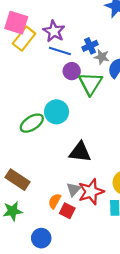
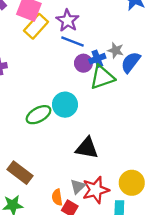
blue cross: (90, 46) -> (97, 59), moved
green triangle: (90, 83) -> (102, 77), turned 35
orange semicircle: (55, 201) -> (57, 197), turned -42

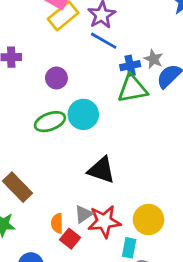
purple circle: (83, 63) -> (56, 78), moved

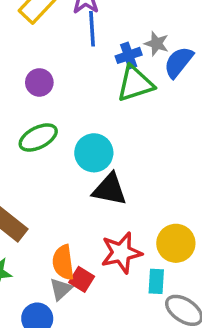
blue line: (104, 41) -> (92, 29), turned 64
cyan circle: (83, 114) -> (94, 153), moved
gray triangle: (83, 214) -> (61, 289), moved
orange semicircle: (57, 223) -> (63, 262), size x1.4

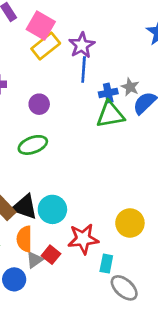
cyan circle: (94, 153) -> (52, 209), moved
black triangle: (110, 189) -> (25, 207), moved
yellow circle: (176, 243) -> (130, 223), moved
orange semicircle: (63, 262) -> (24, 239), moved

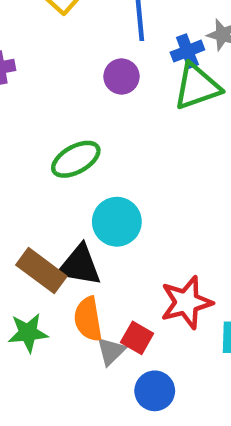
purple circle: (39, 104) -> (121, 76), moved
cyan circle: (52, 209) -> (117, 222), moved
blue circle: (14, 279) -> (155, 391), moved

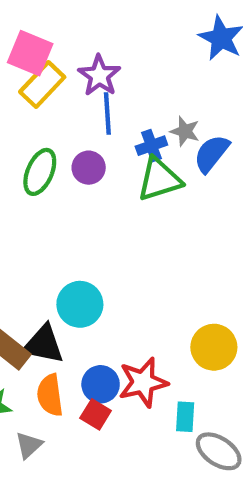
green ellipse: (76, 159) -> (40, 172), moved, turned -39
gray triangle: (111, 351) -> (29, 445), moved
blue circle: (155, 391) -> (101, 384), moved

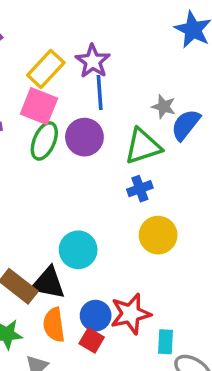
pink square: (30, 53) -> (39, 106), moved
blue cross: (151, 146) -> (140, 189), moved
purple circle: (89, 168) -> (84, 137), size x1.4
yellow circle: (214, 347) -> (158, 235), moved

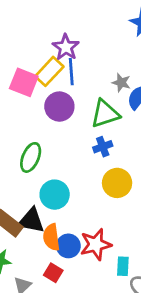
yellow rectangle: (46, 69) -> (49, 71), moved
green ellipse: (44, 141) -> (31, 157), moved
orange semicircle: (54, 325) -> (51, 237), moved
red square: (92, 340) -> (53, 273), moved

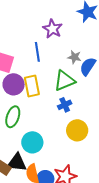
purple star: (66, 47) -> (52, 29), moved
yellow rectangle: (49, 71) -> (32, 86), moved, turned -50
purple circle: (59, 107) -> (14, 84), moved

